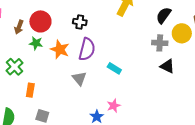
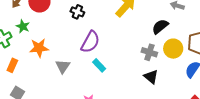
green star: (36, 43) -> (23, 26), moved
orange star: (60, 49) -> (39, 48), moved, turned 30
purple semicircle: (87, 49) -> (90, 42), moved

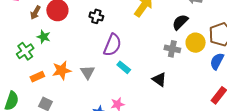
orange star: (39, 48) -> (62, 70), moved
orange rectangle: (12, 65) -> (37, 77), turned 48
black triangle: (151, 77) -> (159, 79), moved

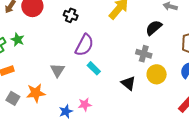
green star: (44, 37) -> (18, 40), moved
yellow circle: (196, 43) -> (157, 74), moved
orange star: (62, 70) -> (36, 93), moved

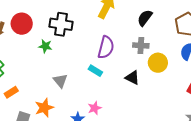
black cross: (71, 15) -> (61, 24), size x1.6
green star: (18, 40) -> (45, 46), moved
purple semicircle: (84, 45) -> (106, 47), moved

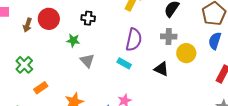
black cross: (61, 24) -> (88, 18), size x0.6
gray triangle: (60, 81) -> (87, 61), moved

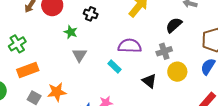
gray cross: (169, 37) -> (164, 51), turned -35
purple semicircle: (134, 40) -> (130, 46), turned -115
orange rectangle: (41, 88) -> (28, 70), size x1.5

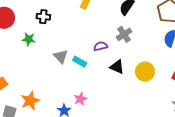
purple semicircle: (130, 46) -> (101, 46), moved, size x0.6
gray triangle: (79, 55) -> (61, 56), moved
yellow circle: (177, 72) -> (145, 72), moved

